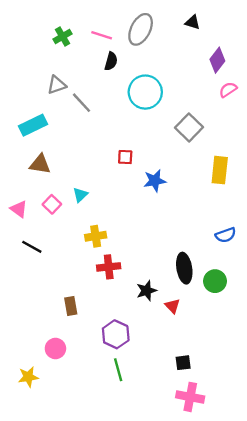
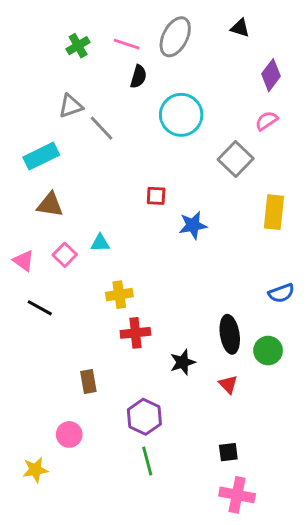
pink semicircle: (228, 90) -> (267, 121), moved
cyan triangle: (80, 195) -> (100, 243), turned 42
red triangle: (172, 306) -> (228, 384), moved

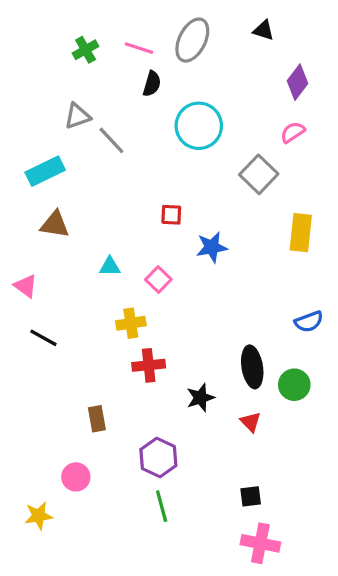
pink square: (65, 255) -> (158, 280), moved

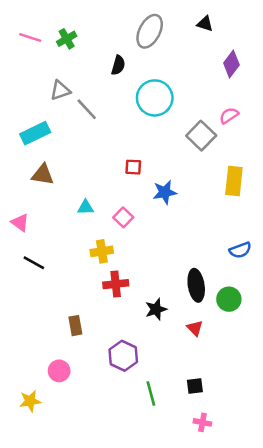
pink line: (139, 48) -> (30, 38), moved
pink semicircle: (293, 132) -> (229, 116), moved
green line: (162, 506) -> (151, 394), moved
pink cross: (260, 543) -> (202, 422), size x0.6

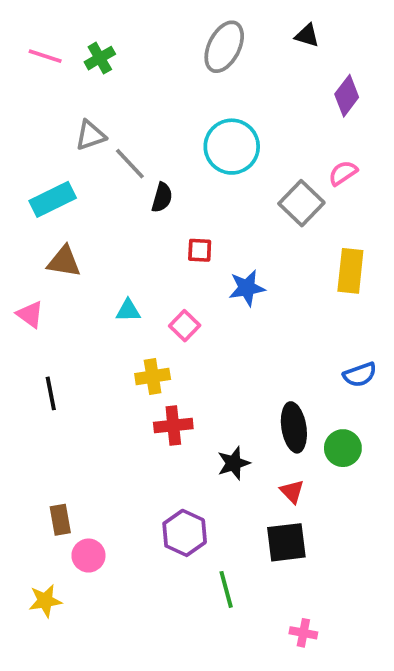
black semicircle: (118, 65) -> (162, 197), moved
pink triangle: (20, 222) -> (30, 314), moved
black line: (34, 263) -> (51, 393), turned 50
brown rectangle: (75, 326) -> (60, 520), moved
black square: (195, 386) -> (286, 542), moved, size x1.6

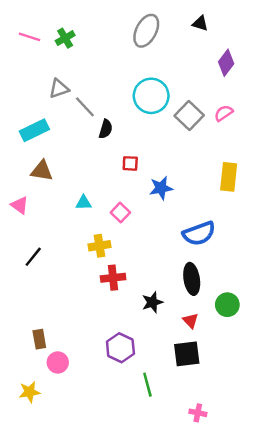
gray square: (301, 203) -> (189, 115), moved
blue semicircle: (360, 375) -> (199, 233), moved, size x1.5
black line: (51, 393) -> (33, 257), turned 50
green circle: (343, 448) -> (227, 305), moved

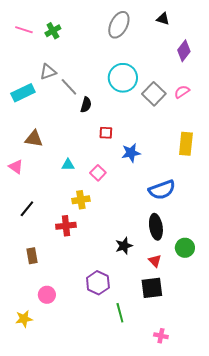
cyan rectangle: (34, 130) -> (23, 93), moved
red cross: (113, 278) -> (66, 226), moved
brown rectangle: (39, 339) -> (32, 256), moved

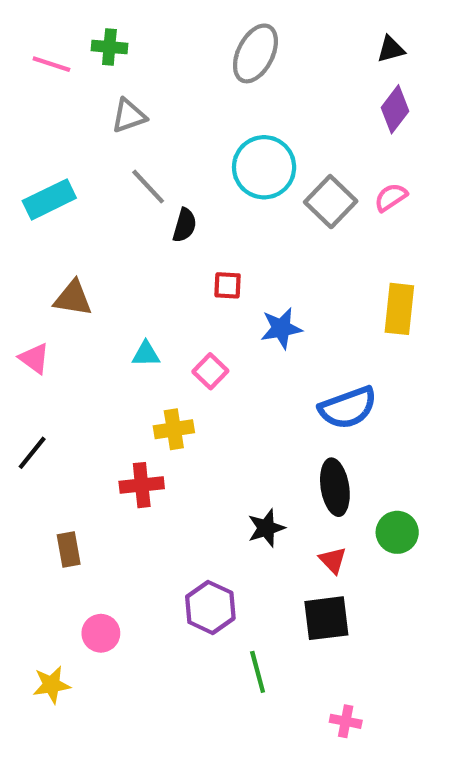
black triangle: (163, 19) -> (391, 49), moved, turned -32
green cross: (53, 31) -> (109, 47), moved, turned 35
gray triangle: (48, 72) -> (129, 116), moved
black line: (27, 209) -> (32, 453), moved

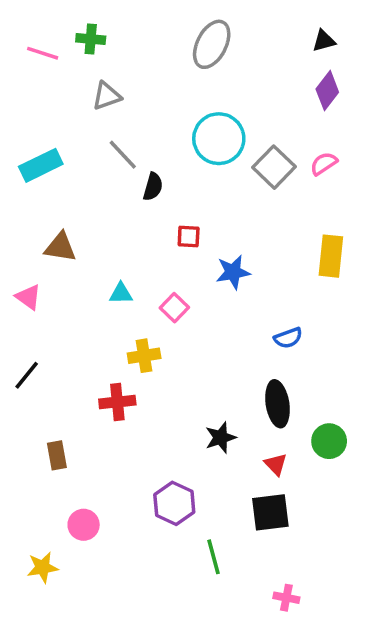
blue semicircle: (348, 408) -> (288, 338), size x0.6

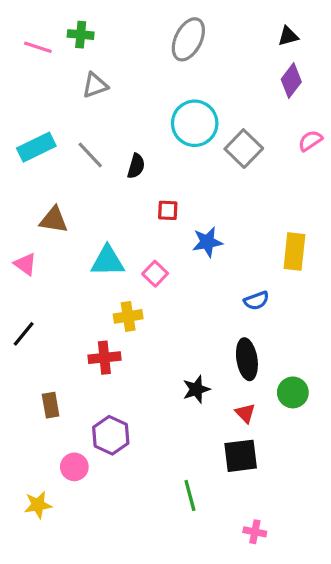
gray line: (123, 155) -> (90, 155), moved
pink semicircle: (324, 164) -> (310, 141), moved
yellow rectangle: (331, 256) -> (294, 252), moved
cyan triangle: (121, 293) -> (108, 261), size x1.6
purple hexagon: (174, 503) -> (111, 435), moved

